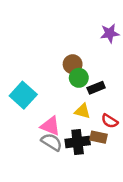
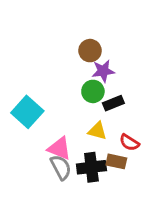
purple star: (110, 33) -> (103, 71), moved
brown circle: (73, 64) -> (90, 51), moved
gray semicircle: (52, 142) -> (61, 167), turned 30

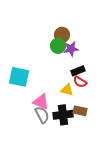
green circle: (93, 91) -> (58, 46), moved
cyan square: (27, 112) -> (19, 77), turned -30
red semicircle: (129, 142) -> (80, 82), moved

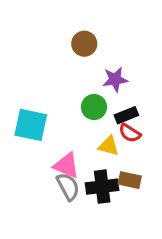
brown circle: (62, 35) -> (84, 44), moved
green circle: (58, 46) -> (94, 107), moved

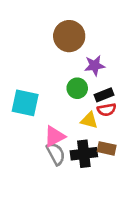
brown circle: (84, 44) -> (69, 36), size x1.5
red semicircle: (130, 133) -> (107, 110), turned -42
pink triangle: (66, 165) -> (54, 136), turned -50

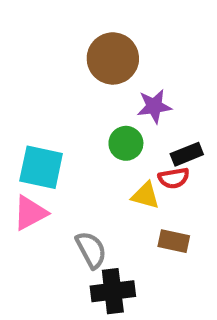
black rectangle: (104, 95) -> (187, 154), moved
pink triangle: (54, 136) -> (30, 213), moved
black cross: (84, 154) -> (113, 291), moved

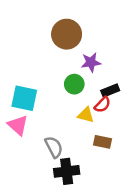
red semicircle: (174, 178) -> (102, 105), turned -36
pink triangle: (30, 213) -> (18, 125), turned -50

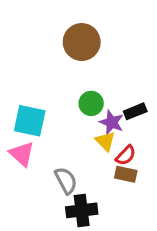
purple star: (91, 62) -> (112, 122), moved, turned 30
red semicircle: (102, 105) -> (126, 155), moved
yellow triangle: (86, 115) -> (105, 141), turned 30

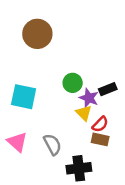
brown circle: (82, 42) -> (37, 34), moved
pink triangle: (22, 154) -> (17, 142), moved
black cross: (82, 210) -> (79, 168), moved

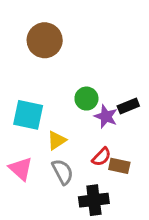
yellow triangle: (84, 113) -> (57, 140), moved, turned 42
red semicircle: (100, 124) -> (101, 157), moved

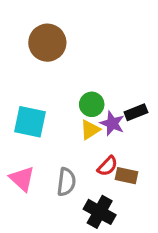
yellow triangle: (57, 140) -> (90, 130), moved
gray semicircle: (63, 172) -> (66, 182), turned 35
black cross: (94, 200) -> (100, 212), turned 36

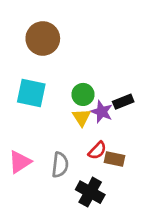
cyan square: (30, 122) -> (31, 93), moved
yellow triangle: (90, 130) -> (82, 117), turned -30
pink triangle: (22, 179) -> (20, 162), turned 45

